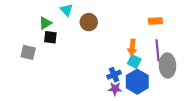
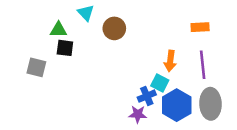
green triangle: (45, 23) -> (58, 30), turned 32
cyan square: (134, 61) -> (160, 83), moved
gray ellipse: (168, 66) -> (210, 104), moved
purple star: (115, 89) -> (138, 114), moved

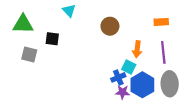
brown circle: (114, 28) -> (110, 26), moved
green triangle: (58, 30) -> (23, 24), moved, size x1.5
purple star: (138, 114) -> (122, 92), moved

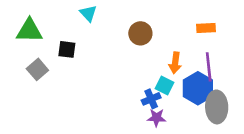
gray square: (29, 54) -> (37, 69), turned 35
blue hexagon: (142, 85) -> (198, 88), moved

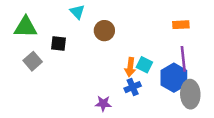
brown circle: (140, 33) -> (104, 31), moved
orange arrow: (175, 63) -> (130, 67), moved
cyan square: (165, 86) -> (144, 65), moved
purple star: (156, 118) -> (103, 104), moved

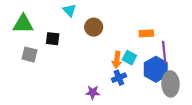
orange rectangle: (181, 25) -> (146, 33), moved
gray square: (33, 61) -> (29, 54), turned -35

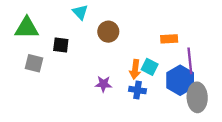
blue cross: (119, 78) -> (138, 90), turned 32
purple star: (93, 92) -> (103, 84), moved

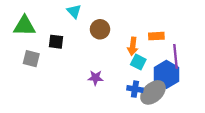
orange arrow: (135, 69) -> (133, 46), moved
blue cross: (138, 90) -> (135, 89), moved
gray ellipse: (197, 97) -> (153, 92), moved, turned 50

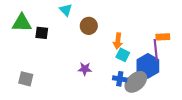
orange rectangle: (156, 36) -> (163, 37), moved
black square: (56, 42) -> (42, 33), moved
gray square: (31, 59) -> (26, 79), moved

